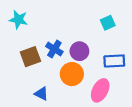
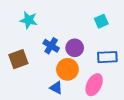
cyan star: (18, 20) -> (29, 20), moved
brown square: (30, 57) -> (18, 59), moved
blue triangle: (41, 94) -> (56, 88), moved

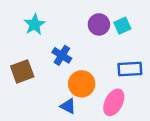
cyan star: (29, 20) -> (35, 24), turned 30
purple circle: (75, 48) -> (99, 24), moved

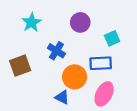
purple circle: (99, 24) -> (80, 22), moved
cyan square: (122, 26) -> (112, 38), moved
blue rectangle: (130, 69) -> (101, 63), moved

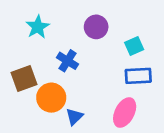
blue rectangle: (101, 63) -> (138, 76), moved
orange circle: (75, 77) -> (51, 98), moved
blue triangle: (62, 97) -> (74, 117), turned 49

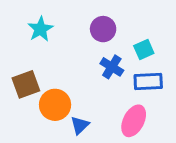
blue cross: (68, 61) -> (112, 67), moved

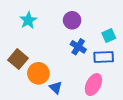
cyan square: (144, 49) -> (109, 36), moved
brown square: (26, 84) -> (18, 59), turned -30
blue triangle: (80, 125) -> (56, 88), turned -32

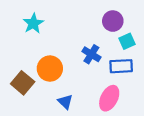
purple circle: (72, 20) -> (113, 21), moved
brown square: (18, 59) -> (23, 83), moved
orange circle: (38, 73) -> (50, 69), moved

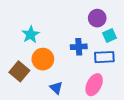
cyan star: (33, 23) -> (31, 34), moved
blue cross: (91, 54) -> (79, 47), turned -35

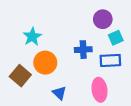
pink ellipse: (94, 85) -> (100, 90), turned -35

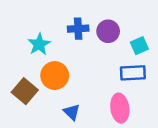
purple circle: (103, 19) -> (108, 31), moved
blue cross: (83, 50) -> (78, 29), moved

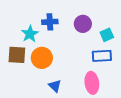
blue cross: (78, 29) -> (50, 22), moved
brown square: (25, 91) -> (17, 55), moved, turned -36

